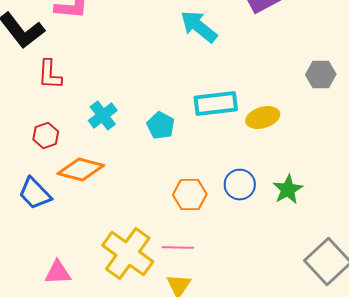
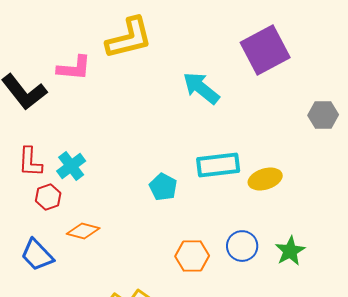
red L-shape: (50, 74) -> (30, 162), moved
gray hexagon: (321, 74) -> (323, 115), moved
cyan cross: (103, 116) -> (71, 166), moved
orange diamond: (81, 170) -> (83, 231), size x0.7

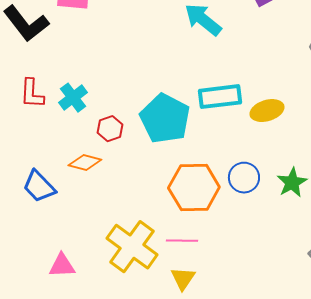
cyan pentagon: (163, 187) -> (165, 119), size x1.8
red hexagon: (48, 197) -> (110, 129), moved
orange hexagon: (192, 256) -> (194, 188), size x1.5

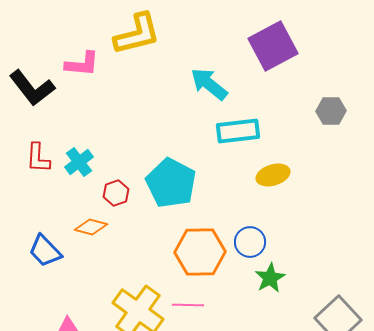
cyan rectangle: (220, 97) -> (238, 131), moved
green star: (292, 183) -> (270, 278), moved

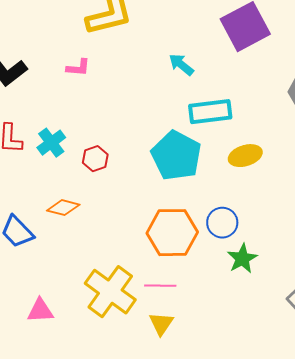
pink L-shape: (82, 64) -> (78, 68), moved, size x0.7
cyan arrow: (209, 84) -> (181, 65), size x0.7
cyan pentagon: (171, 183) -> (176, 156), moved
red hexagon: (116, 193) -> (95, 159), moved

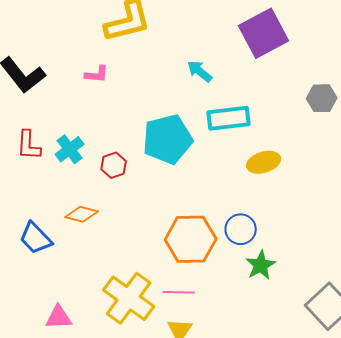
cyan pentagon: (176, 156) -> (168, 139), moved, turned 30

